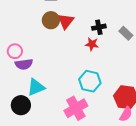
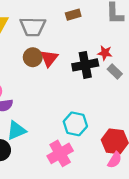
black cross: (99, 27) -> (85, 65), size x1.6
red star: (92, 44) -> (105, 53), moved

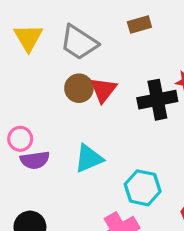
gray trapezoid: (33, 27) -> (79, 42), turned 32
cyan triangle: (16, 130) -> (89, 158), moved

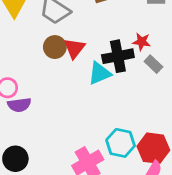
cyan triangle: (89, 158) -> (100, 73), moved
cyan hexagon: (143, 188) -> (121, 143), moved

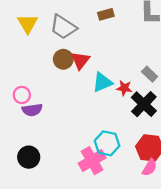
red star: (142, 42) -> (124, 88), moved
black cross: (118, 56) -> (144, 104), moved, turned -35
cyan hexagon: (121, 143) -> (107, 143), moved

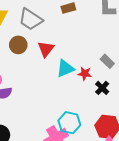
brown circle: (63, 59) -> (18, 45), moved
black cross: (144, 104) -> (102, 88), size x0.6

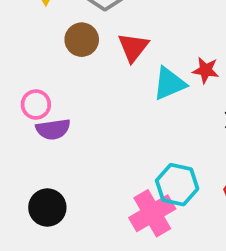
red star: (85, 74) -> (206, 70), moved

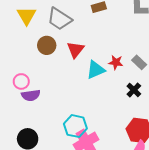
cyan hexagon: (177, 185) -> (75, 126), moved

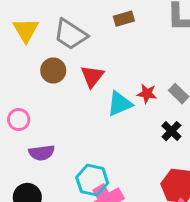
purple semicircle: (31, 95) -> (42, 153), moved

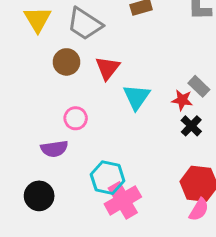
red star: (147, 94) -> (182, 100), moved
cyan triangle: (120, 104) -> (136, 97), turned -32
pink circle: (19, 120) -> (76, 118), moved

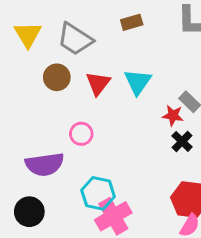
cyan triangle: (136, 97) -> (138, 82), moved
pink circle: (76, 118) -> (81, 134), moved
purple semicircle: (54, 149) -> (45, 164), size x1.4

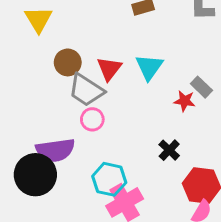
gray trapezoid: (75, 39) -> (86, 90), moved
black cross: (182, 141) -> (169, 150), moved
black circle: (29, 212) -> (35, 175), moved, size x1.4

